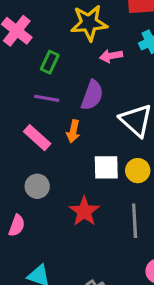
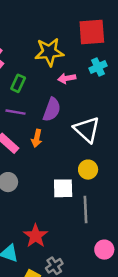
white square: (106, 167) -> (63, 188), moved
red star: (84, 211) -> (36, 236), moved

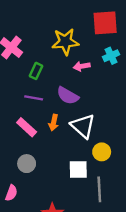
purple semicircle: (52, 110) -> (68, 96), turned 100
white triangle: (87, 130) -> (83, 126), moved

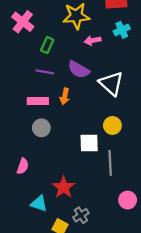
white triangle: (83, 126) -> (111, 84), moved
pink rectangle: (27, 127) -> (38, 101), turned -42
gray circle: (27, 164) -> (41, 128), moved

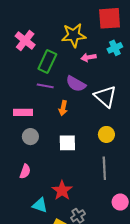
green rectangle: (47, 45) -> (47, 62), size x1.5
pink rectangle: (38, 101) -> (23, 112), moved
gray circle: (41, 128) -> (30, 137), moved
white square: (89, 143) -> (67, 143), moved

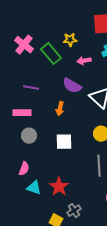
yellow star: (74, 35) -> (70, 40), size x0.6
green rectangle: (47, 62) -> (51, 54), moved, turned -65
purple line: (45, 86) -> (31, 88), moved
cyan triangle: (40, 205) -> (34, 188), moved

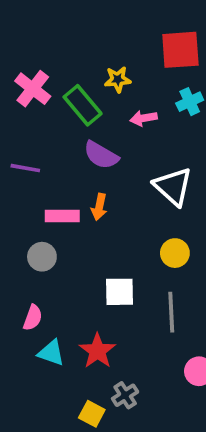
purple semicircle: (72, 86) -> (101, 155), moved
purple line: (31, 88) -> (25, 168), moved
pink rectangle: (22, 113) -> (62, 216), moved
white square: (64, 142) -> (120, 292), moved

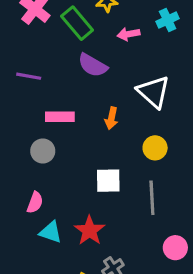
orange arrow: (99, 207) -> (111, 118), moved

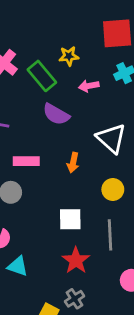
red star: (90, 231) -> (76, 260), moved

